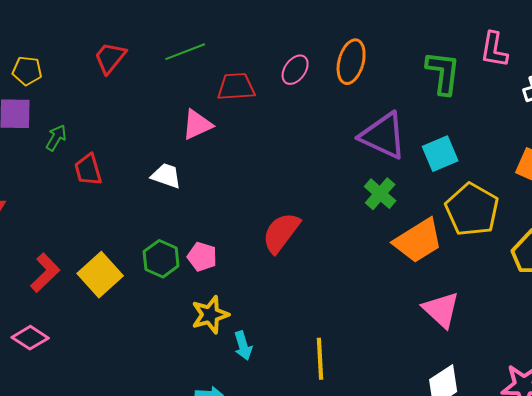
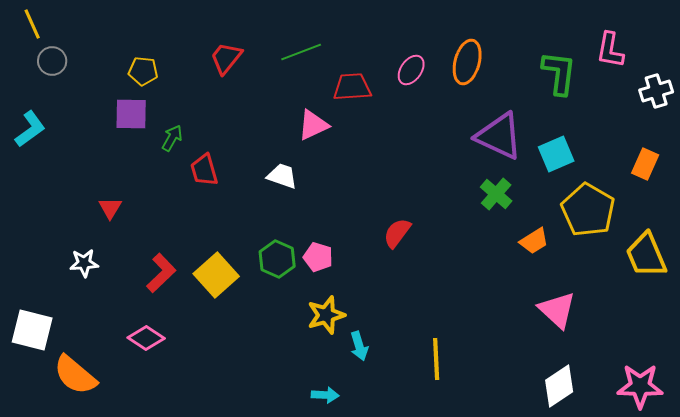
red semicircle: (281, 233) -> (397, 233), size x0.7
orange trapezoid: (418, 241) -> (534, 241), size x0.6

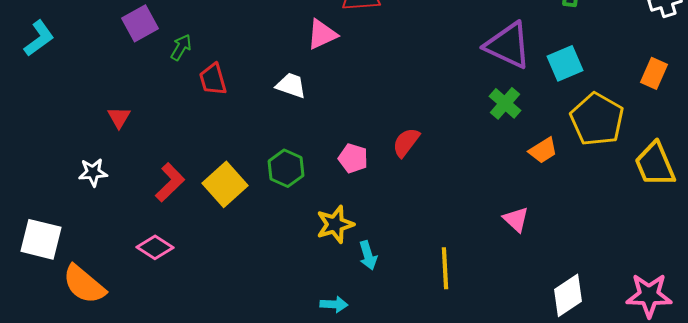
purple square: (131, 114) -> (140, 23), turned -30
pink pentagon: (318, 257) -> (353, 158), moved
pink triangle: (557, 310) -> (516, 219), moved, size x0.7

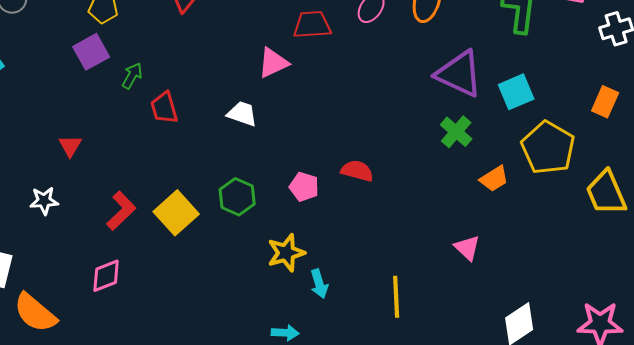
red semicircle: (406, 142) -> (357, 171), turned 68
pink diamond: (155, 247) -> (106, 276), turned -54

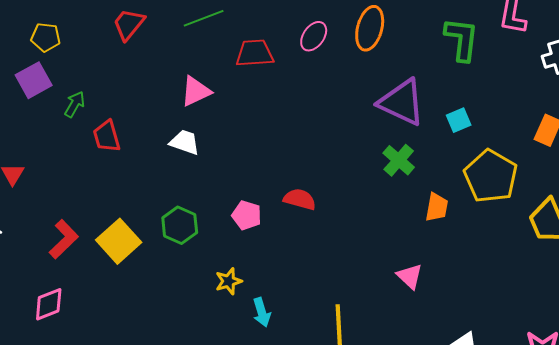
pink triangle: (273, 63) -> (196, 91), moved
cyan square: (516, 92) -> (459, 120), size x0.7
orange trapezoid: (494, 179) -> (437, 207), turned -48
yellow star: (286, 253) -> (229, 281), size x0.7

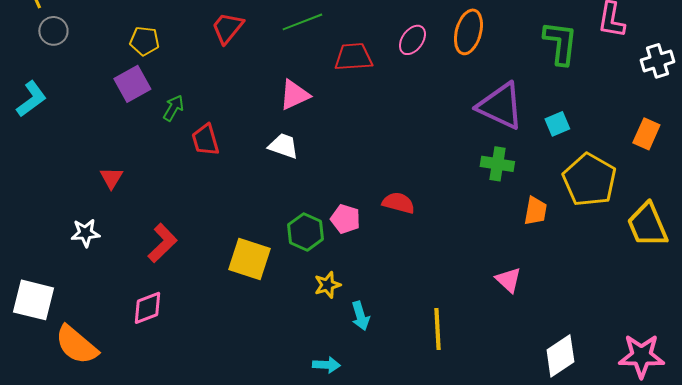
green cross: (399, 160) -> (497, 164), turned -32
green hexagon: (180, 225) -> (305, 232), moved
yellow square: (119, 241) -> (249, 259), moved, turned -30

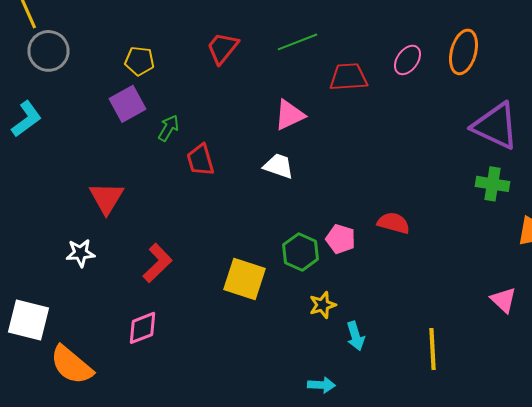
gray circle: (53, 31) -> (48, 51), size x1.4
red triangle: (111, 178) -> (106, 198), size x1.5

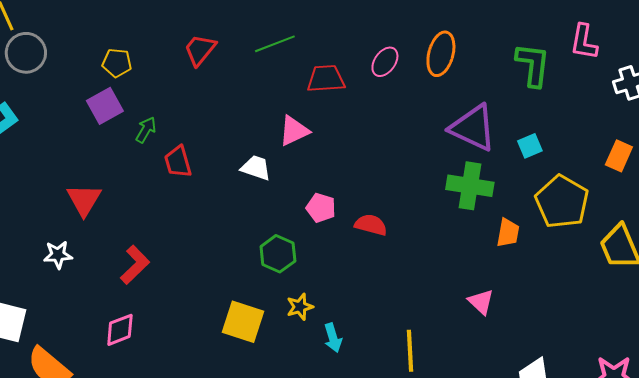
pink triangle: (290, 115) -> (294, 131), moved
green cross: (492, 184) -> (470, 186), size x1.4
pink pentagon: (340, 239) -> (321, 208), moved
yellow square: (244, 279) -> (243, 322), moved

